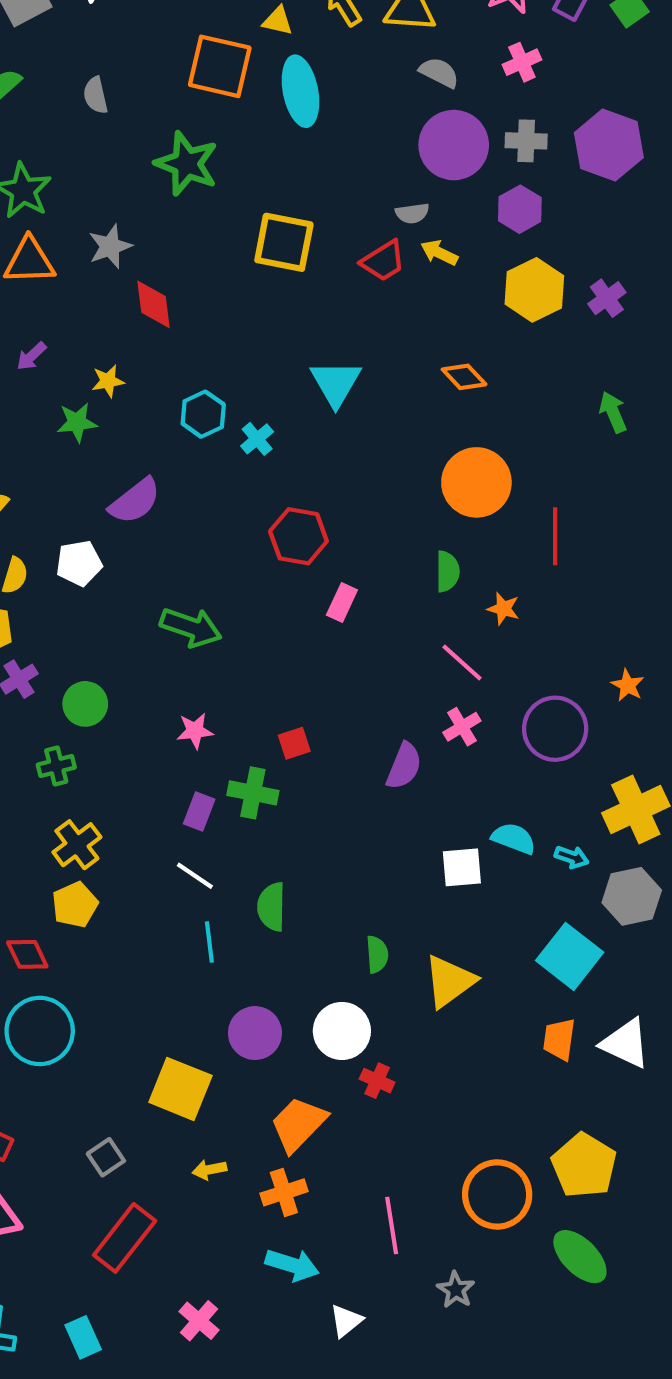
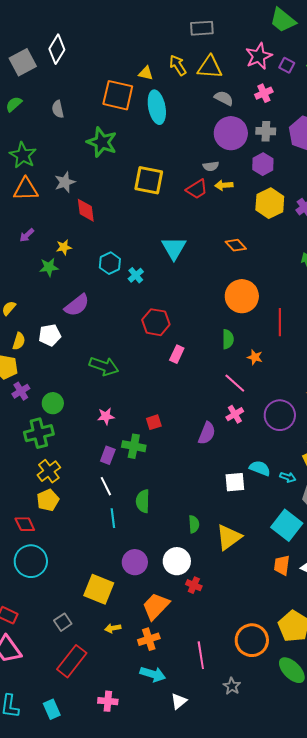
yellow arrow: (439, 253) -> (224, 185), turned -30
green cross: (56, 766) -> (39, 433), size x1.6
white line: (195, 876) -> (106, 486), turned 30
pink cross: (199, 1321) -> (108, 701), turned -36

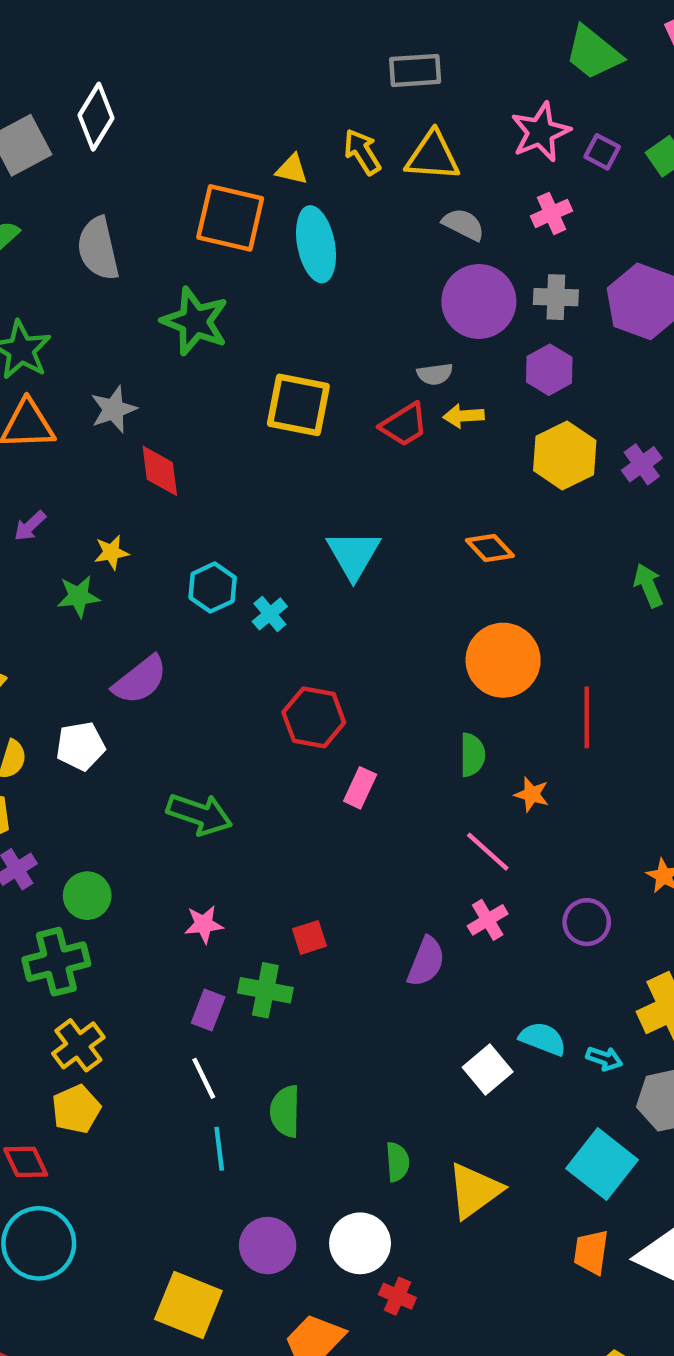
gray semicircle: (58, 109) -> (98, 249), size x1.6
purple circle: (280, 415) -> (587, 922), size x0.7
white square: (235, 482) -> (488, 1069), turned -35

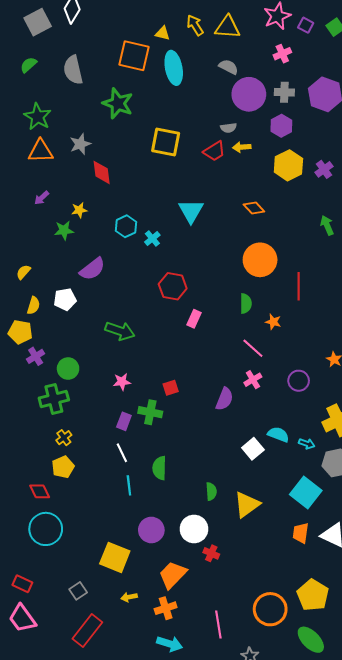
gray semicircle: (463, 224) -> (229, 67), moved
yellow cross: (78, 1045) -> (64, 438), size x0.7

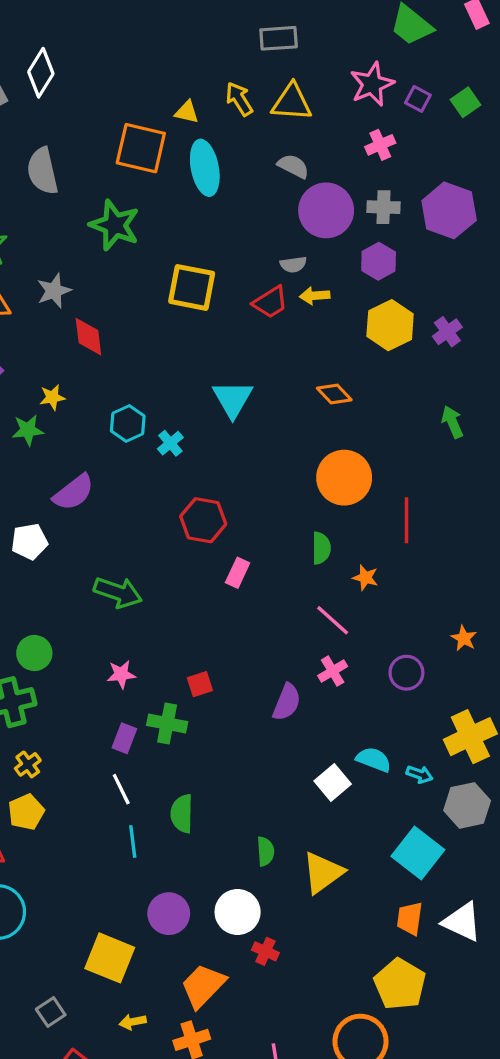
yellow pentagon: (313, 595) -> (400, 984), moved

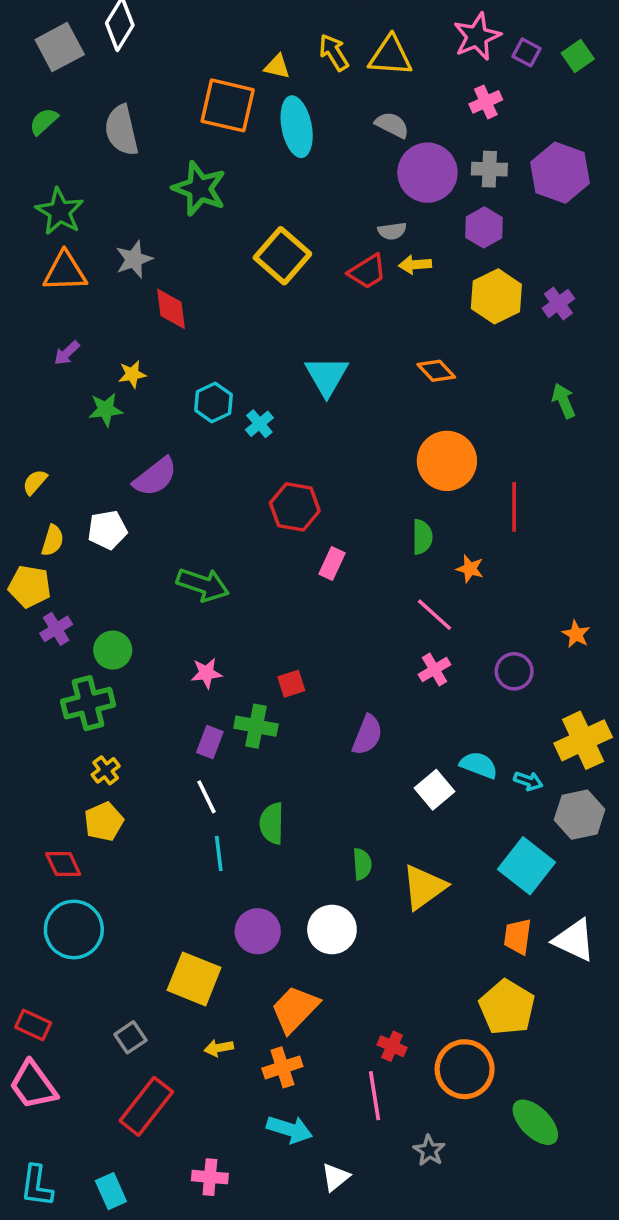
yellow square: (192, 287) -> (282, 256), turned 30
purple semicircle: (287, 702) -> (367, 735), moved
red cross: (265, 951) -> (392, 1046), moved

